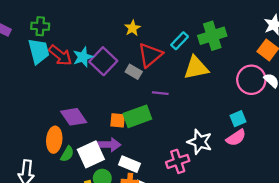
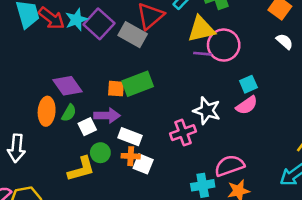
gray rectangle: (134, 72) -> (133, 35), size x1.5
pink circle: (251, 80) -> (224, 45), moved
purple line: (160, 93) -> (202, 54), moved
green semicircle: (67, 154) -> (69, 113), moved
white square: (91, 154) -> (87, 127), size x0.6

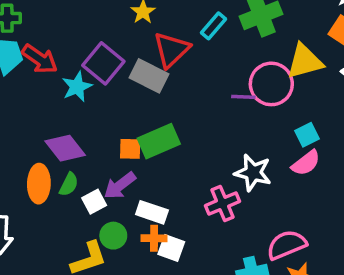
cyan star: (76, 20) -> (77, 87), moved
yellow triangle: (201, 29) -> (305, 61), moved
purple arrow: (107, 116) -> (120, 186), turned 145

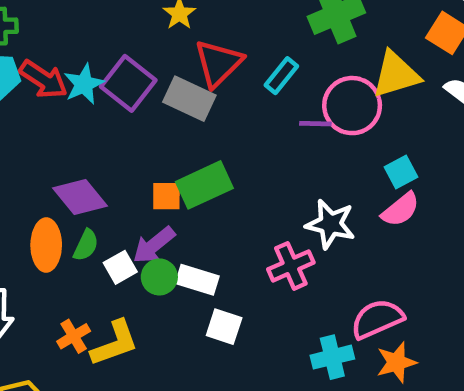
cyan rectangle: (214, 26) -> (281, 76), moved
cyan star: (77, 87) -> (84, 84), moved
green circle: (113, 236) -> (159, 277), moved
orange cross: (154, 238) -> (74, 336), moved, turned -30

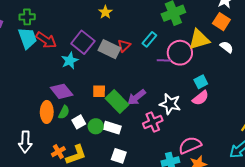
red triangle: (218, 63) -> (124, 46), moved, size x0.6
cyan star: (84, 84) -> (70, 61), moved
green rectangle: (204, 185) -> (117, 102), moved, turned 70
purple arrow: (154, 245) -> (137, 97), moved
white square: (224, 327) -> (119, 156), moved

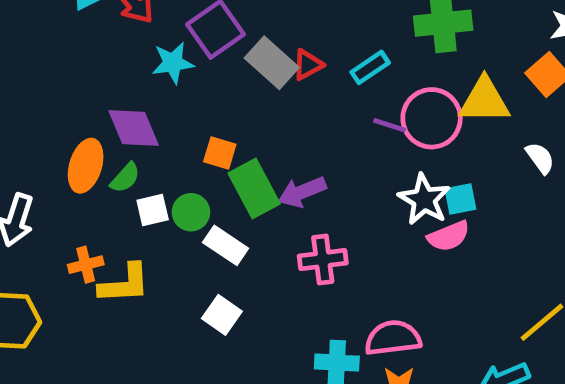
white semicircle: (227, 47) -> (540, 158), moved
white star: (170, 104) -> (424, 199), moved
green circle: (96, 126) -> (191, 212), moved

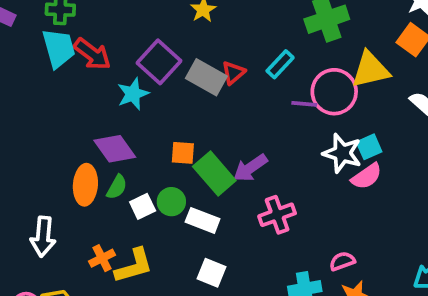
pink semicircle: (393, 338) -> (342, 261), size x0.6

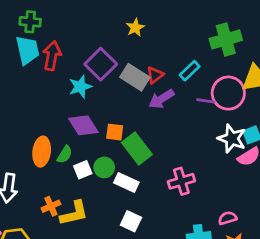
red arrow: (92, 54) -> (52, 56), turned -120
purple diamond: (115, 149) -> (83, 125), moved
purple arrow: (250, 168) -> (161, 99), moved

